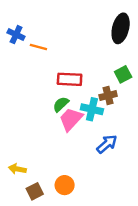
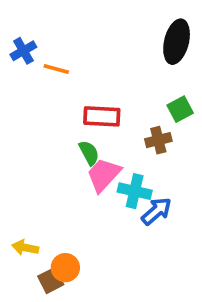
blue cross: (16, 35) -> (23, 51), turned 35
green semicircle: (61, 104) -> (89, 153), turned 105
cyan cross: (92, 109) -> (135, 191), moved
orange circle: (65, 185) -> (65, 268), moved

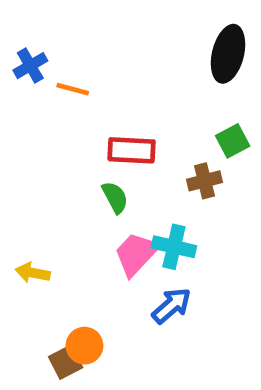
pink trapezoid: (104, 175) -> (136, 254), moved
blue arrow: (156, 211) -> (172, 306), moved
yellow arrow: (25, 248) -> (33, 273), moved

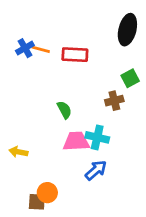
blue cross: (30, 66) -> (25, 48), moved
red rectangle: (132, 150) -> (75, 55), moved
pink trapezoid: (136, 254) -> (76, 141), turned 44
brown square: (66, 362) -> (37, 202), turned 30

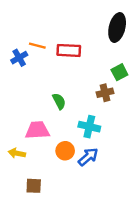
blue cross: (25, 48) -> (19, 58), moved
pink trapezoid: (76, 141) -> (37, 130), moved
yellow arrow: (18, 152) -> (17, 153), moved
orange circle: (47, 193) -> (65, 151), moved

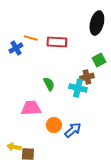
cyan cross: (89, 127) -> (78, 88), moved
yellow arrow: (17, 153) -> (14, 147), moved

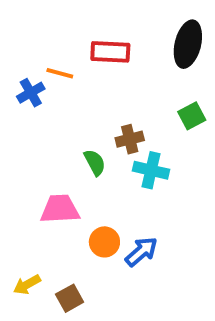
red rectangle: (57, 42) -> (110, 52), moved
brown cross: (87, 77) -> (130, 139), moved
yellow arrow: (14, 147) -> (27, 285), turned -40
brown square: (28, 154) -> (70, 298), moved, turned -32

